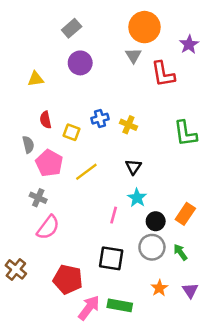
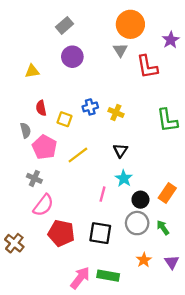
red pentagon: (68, 279) -> (61, 233), moved

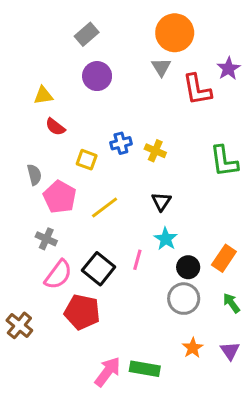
purple star: (171, 40) -> (228, 69), moved
red semicircle: (41, 108) -> (55, 127), moved, turned -40
green arrow: (163, 228) -> (231, 303), moved
black square: (100, 233) -> (99, 269), moved, turned 30

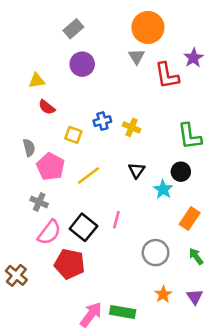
cyan star: (166, 239) -> (163, 189), moved
black circle: (188, 267) -> (181, 172), moved

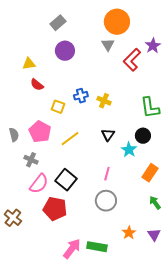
red L-shape: (167, 76) -> (132, 60), turned 55
gray semicircle: (29, 148) -> (14, 135), moved
pink line: (116, 220) -> (107, 174), moved
gray circle: (156, 253) -> (106, 201), moved

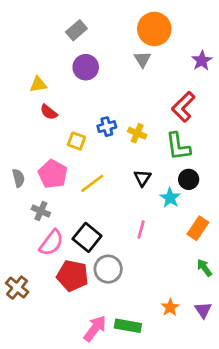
red L-shape: (132, 60) -> (183, 107), moved
green L-shape: (150, 108) -> (178, 146), moved
gray circle: (106, 201) -> (108, 269), moved

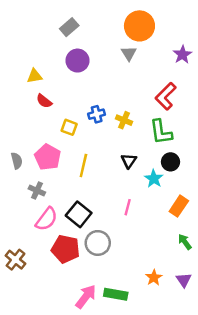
yellow line: (92, 183) -> (83, 165), turned -40

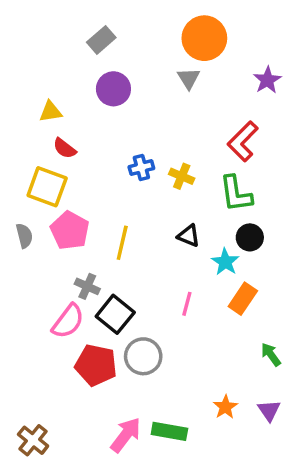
yellow square: (69, 127) -> (47, 187), moved, size x1.6
black triangle: (129, 161) -> (189, 236), turned -42
gray cross: (37, 191) -> (87, 286), moved
orange rectangle: (179, 206) -> (243, 299), moved
brown cross: (15, 260) -> (33, 440), moved

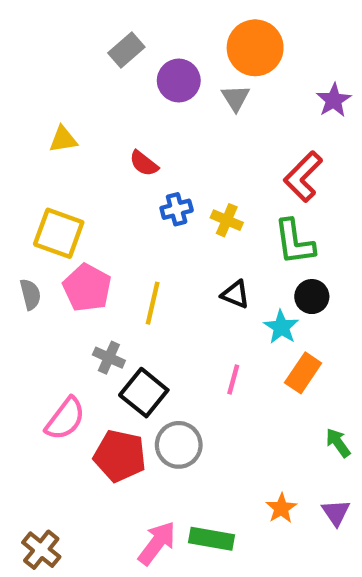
purple circle: (113, 89) -> (179, 81), moved
red semicircle: (65, 148) -> (144, 163), moved
pink semicircle: (68, 321) -> (65, 419), moved

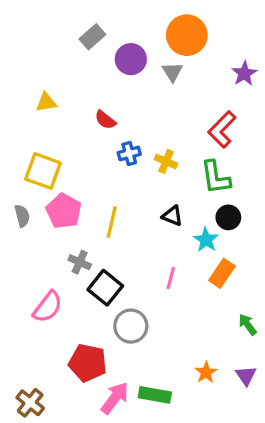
red pentagon: (120, 456) -> (88, 363), moved

